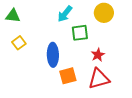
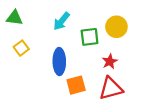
yellow circle: (104, 13) -> (116, 27), moved
cyan arrow: (65, 14) -> (62, 21), moved

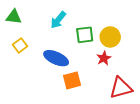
yellow circle: (116, 27) -> (110, 37), moved
blue ellipse: (59, 62) -> (56, 58), turned -65
red triangle: (111, 88) -> (121, 88), moved

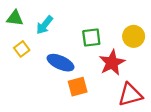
cyan arrow: (58, 20) -> (45, 25), moved
yellow circle: (110, 37) -> (134, 36), moved
red star: (104, 58) -> (112, 63), size x1.6

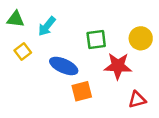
red star: (112, 63) -> (118, 66), turned 30
red triangle: (130, 95) -> (137, 100), size x0.7

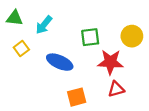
orange square: (82, 91) -> (77, 97), moved
red triangle: (137, 100) -> (116, 89), moved

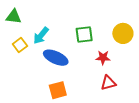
cyan arrow: (44, 25) -> (41, 36), moved
red star: (110, 62) -> (103, 58), size x0.6
orange square: (77, 97) -> (58, 90), moved

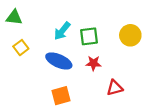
cyan arrow: (41, 36) -> (62, 31), moved
red star: (103, 58) -> (93, 63), moved

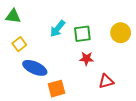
blue ellipse: (59, 61) -> (35, 68), moved

